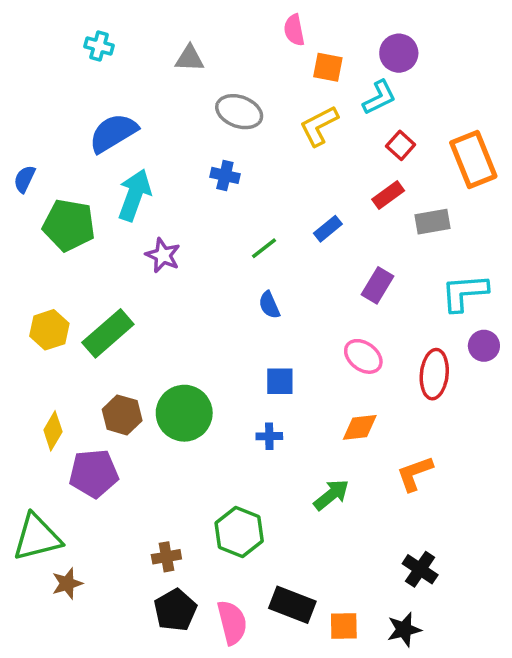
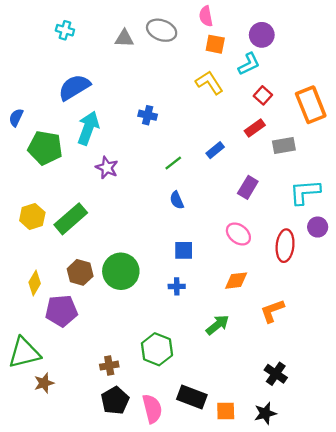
pink semicircle: (294, 30) -> (206, 16), moved
gray ellipse: (239, 112) -> (162, 30), moved
yellow L-shape: (319, 126) -> (209, 83), turned 84

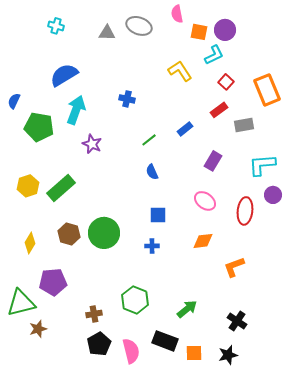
orange square: (215, 44) -> (199, 32), moved
purple pentagon: (61, 311) -> (53, 282), moved
green arrow: (217, 325) -> (187, 309), moved

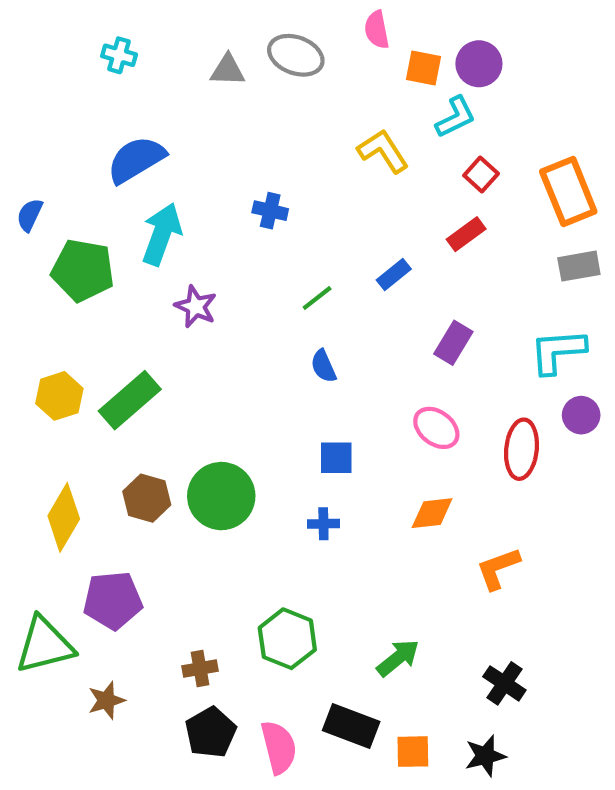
gray rectangle: (244, 125) -> (579, 266), moved
yellow diamond: (30, 243) -> (64, 517), size x1.4
brown star: (38, 329) -> (106, 700), moved

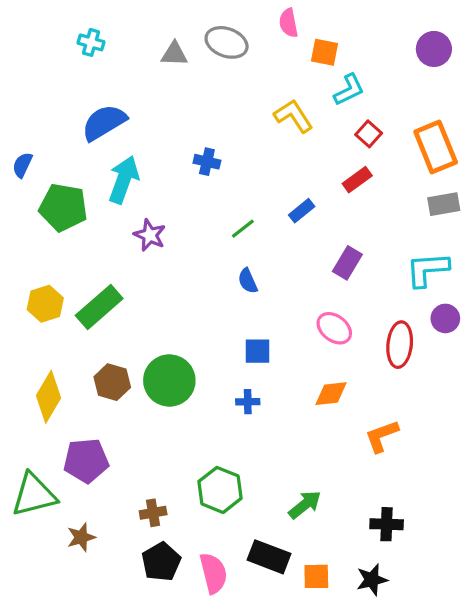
purple circle: (479, 64) -> (434, 49), moved
black cross: (504, 683) -> (387, 524), turned -32

